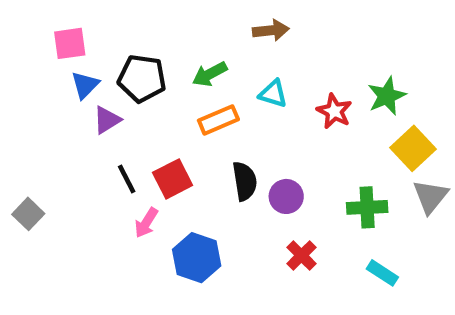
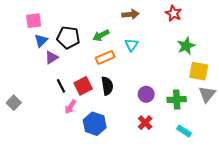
cyan triangle: (273, 94) -> (131, 45), turned 48
red star: (334, 111) -> (173, 13), moved
yellow square: (413, 148) -> (199, 71), turned -36
black semicircle: (245, 181) -> (107, 86), moved
purple circle: (286, 196) -> (146, 94), moved

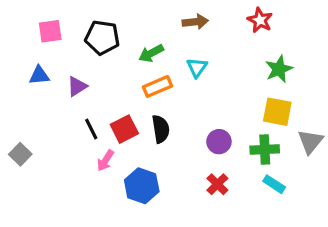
black pentagon: (68, 37) -> (102, 38), moved
blue triangle: (41, 41) -> (39, 75), moved, turned 40
yellow square: (199, 71) -> (277, 112), moved
cyan rectangle: (184, 131) -> (274, 184), moved

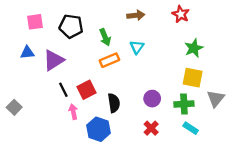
green arrow: (151, 53) -> (105, 37), turned -84
purple triangle: (77, 86) -> (54, 60), size x1.5
black semicircle: (161, 129) -> (114, 103), moved
pink arrow: (105, 161) -> (73, 112), turned 136

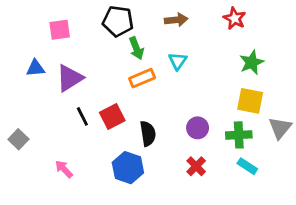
pink square: (35, 22) -> (60, 30), moved
black pentagon: (71, 26) -> (118, 21), moved
pink arrow: (73, 112) -> (64, 169), moved, turned -32

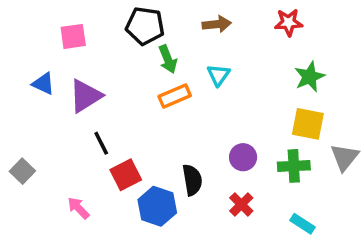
red star: (235, 18) -> (289, 22), turned -30
blue triangle: (35, 68) -> (43, 84), turned 30
red square: (112, 116) -> (126, 175), moved
black semicircle: (148, 134) -> (192, 180), moved
cyan rectangle: (247, 166) -> (303, 224), moved

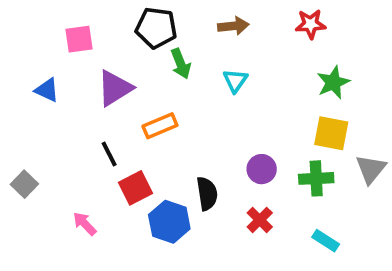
purple triangle: (85, 96) -> (115, 88), moved
orange rectangle: (175, 96) -> (160, 126), moved

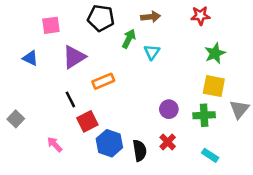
green arrow: (181, 64) -> (129, 39), moved, turned -132
black semicircle: (207, 194) -> (140, 150), moved

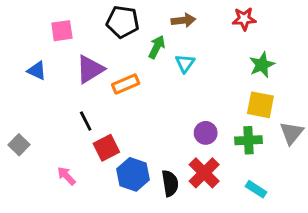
orange rectangle: (103, 81) -> (126, 84), moved
red cross: (168, 142) -> (204, 173), size x1.5

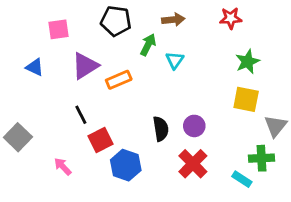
green cross: (249, 140) -> (261, 158), moved
gray square: (19, 145) -> (18, 137), size x1.4
black semicircle: (170, 183) -> (161, 129), moved

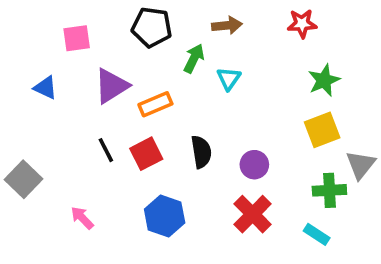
yellow square: (246, 99) -> (322, 130), turned -32
black semicircle: (161, 129) -> (201, 152), moved
red square: (101, 140) -> (146, 154), moved
green cross: (261, 158) -> (329, 190), moved

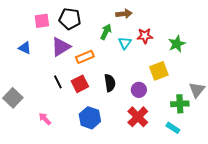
red star: (302, 24) -> (145, 36), moved
black pentagon: (152, 27) -> (70, 19), moved
yellow square: (322, 130) -> (159, 71), moved

